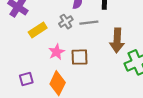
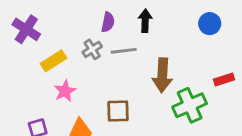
pink star: (56, 52) -> (65, 91), moved
brown square: (79, 57) -> (118, 111), moved

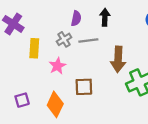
yellow rectangle: (53, 61) -> (34, 48), turned -54
pink star: (65, 91) -> (57, 66), moved

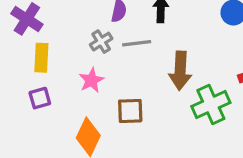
yellow rectangle: (34, 48) -> (41, 58), moved
purple square: (22, 100) -> (40, 98), moved

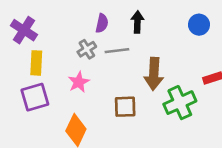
purple square: (40, 98) -> (35, 97), size x1.5
brown square: (130, 111) -> (125, 107), moved

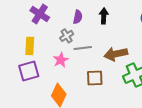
purple cross: (24, 30) -> (40, 14), moved
gray line: (117, 51) -> (83, 48), moved
brown arrow: (154, 74) -> (116, 54), turned 75

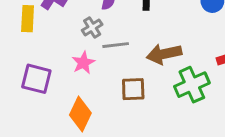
yellow rectangle: (30, 46) -> (28, 19), moved
purple square: (29, 71) -> (36, 79), turned 30

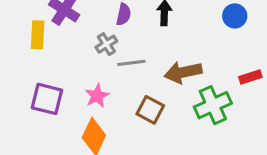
pink star: (83, 63) -> (97, 96), moved
brown square: (133, 89) -> (150, 110), turned 30

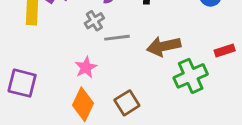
purple square: (47, 99) -> (22, 83), moved
brown square: (150, 110) -> (127, 103), moved, turned 30

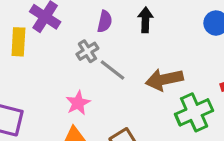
gray line: (117, 38) -> (113, 70), turned 45

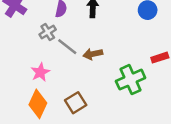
brown arrow: (164, 79) -> (93, 54), moved, size x0.7

